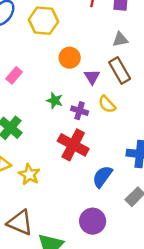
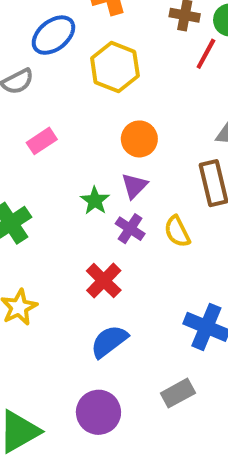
purple triangle: (92, 77) -> (134, 186), moved
red cross: (73, 145) -> (104, 281), size x0.7
blue semicircle: (102, 177) -> (109, 341), moved

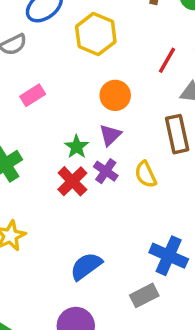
red line: (206, 54) -> (167, 60), moved
red cross: (104, 281) -> (72, 181), moved
gray rectangle: (178, 393) -> (144, 295), moved

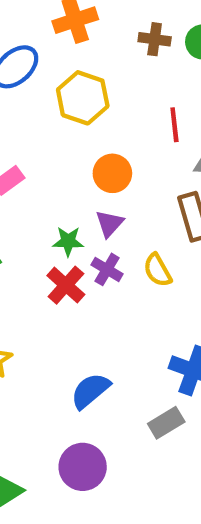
red line: (167, 60) -> (174, 125), turned -32
green star: (77, 147) -> (68, 241), turned -30

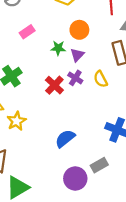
green star: (68, 241) -> (58, 48), moved
gray rectangle: (166, 423) -> (99, 165), moved
purple circle: (83, 467) -> (75, 179), moved

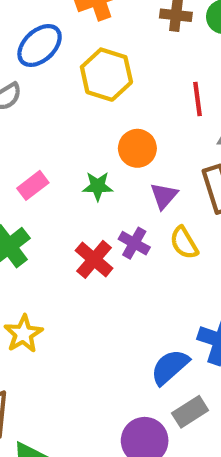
pink rectangle: (27, 32) -> (33, 185), moved
purple triangle: (77, 55) -> (164, 196), moved
blue semicircle: (65, 138) -> (170, 367), moved

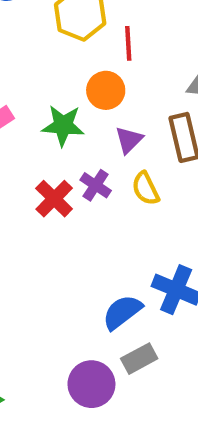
red line: (197, 99) -> (128, 43), moved
green star: (98, 186) -> (63, 125), size x1.4

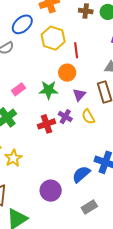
red cross: (54, 199) -> (47, 124), turned 30
gray rectangle: (139, 359) -> (89, 207), moved
purple circle: (91, 384) -> (51, 191), moved

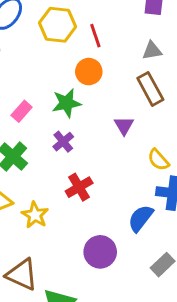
purple triangle: (79, 95) -> (124, 126), moved
purple cross: (65, 117) -> (63, 142), moved, turned 32
yellow semicircle: (88, 117) -> (158, 160), moved
red cross: (47, 124) -> (79, 187), moved

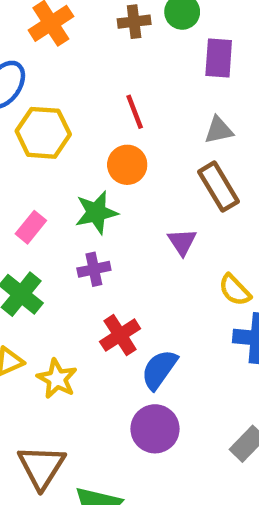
yellow hexagon: (58, 25) -> (43, 133), moved
purple cross: (63, 142) -> (94, 269), turned 30
blue semicircle: (141, 218) -> (159, 370), moved
brown triangle: (22, 275) -> (41, 467), turned 40

